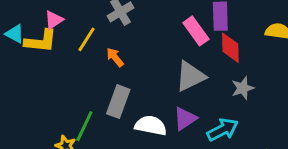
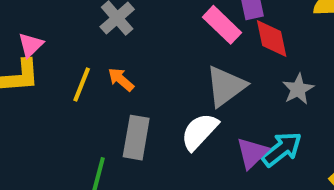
yellow line: (87, 39) -> (82, 85), moved
purple triangle: (185, 119) -> (252, 153), moved
white semicircle: (151, 126) -> (199, 132), moved, turned -48

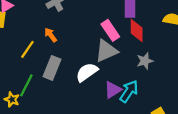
pink rectangle: (222, 25) -> (110, 30), moved
yellow line: (82, 85) -> (27, 49), moved
cyan arrow: (282, 149) -> (129, 91), turned -30

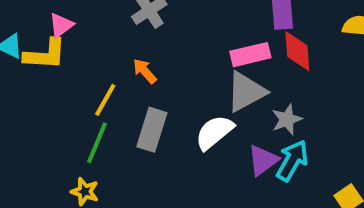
pink rectangle: (110, 30) -> (250, 55), turned -65
gray star: (145, 61) -> (287, 119), moved
green line: (26, 85) -> (97, 143), moved

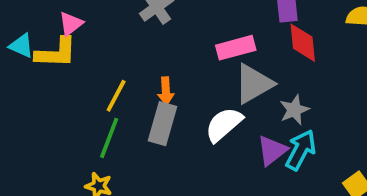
pink rectangle: (250, 55) -> (236, 48), moved
orange arrow: (145, 71) -> (166, 91), moved, turned -140

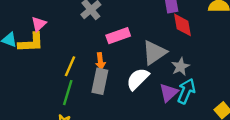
pink rectangle: (236, 48) -> (118, 36), moved

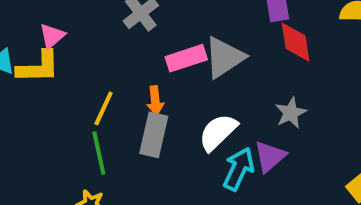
gray triangle: (154, 52) -> (224, 57), moved
cyan arrow: (186, 91) -> (239, 169), moved
green line: (68, 93) -> (99, 153), turned -30

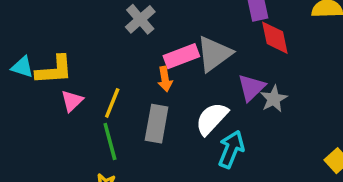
pink triangle: (52, 36) -> (72, 101), moved
orange arrow: (155, 101) -> (165, 79), moved
purple triangle: (270, 157) -> (251, 88), moved

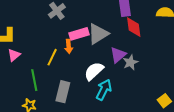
yellow line: (112, 103) -> (52, 57), moved
gray rectangle: (157, 124) -> (63, 92), moved

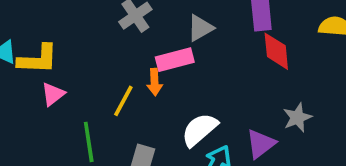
gray triangle: (98, 34) -> (200, 28), moved, size x0.7
purple triangle: (118, 55) -> (261, 144), moved
gray star: (130, 62) -> (297, 118), moved

